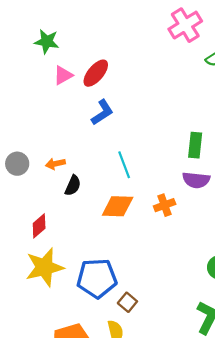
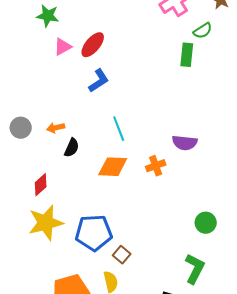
green rectangle: (195, 145) -> (187, 55), moved

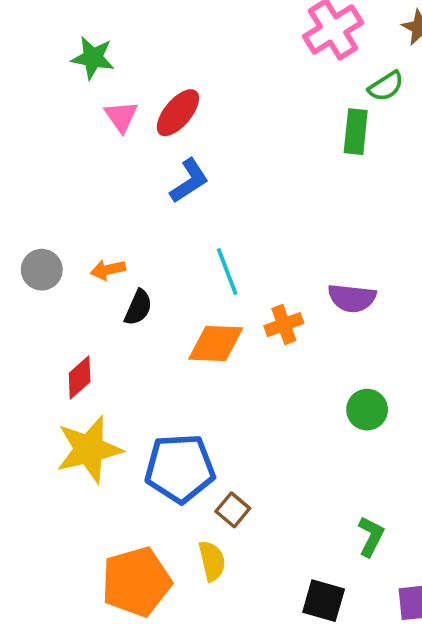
pink triangle: (63, 47) -> (121, 116), turned -36
orange cross: (156, 166) -> (284, 325), moved
green circle: (206, 223) -> (367, 410), moved
green L-shape: (195, 269) -> (371, 536), size x0.7

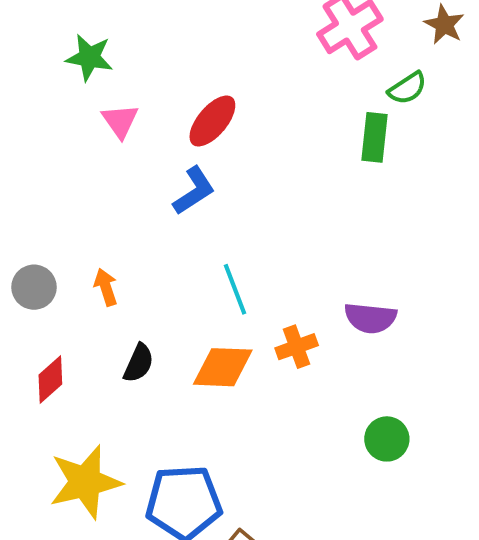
red ellipse: (178, 113) -> (212, 121), moved
orange arrow: (108, 270) -> (106, 287), turned 84
black semicircle: (138, 307) -> (139, 363), moved
red diamond: (80, 377) -> (50, 379), moved

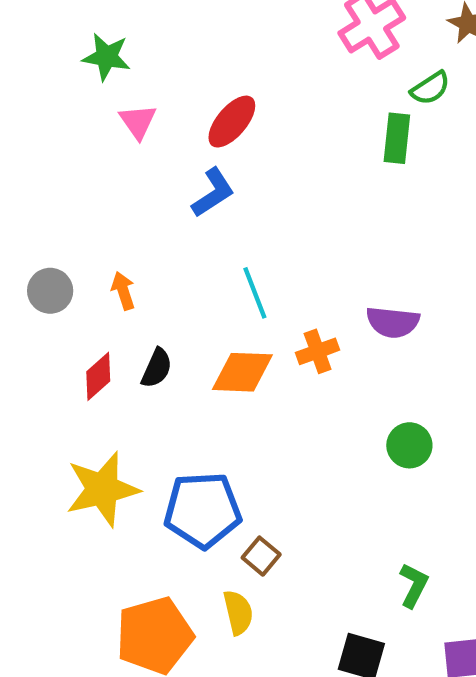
red diamond: (50, 379) -> (98, 376), moved

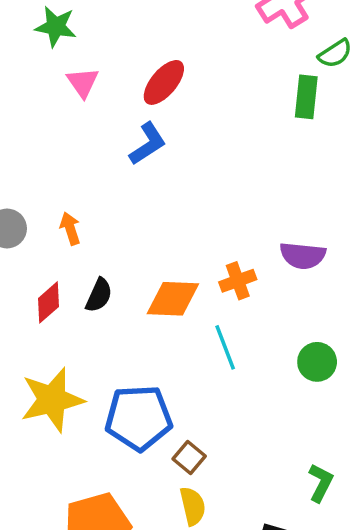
cyan line: (255, 293) -> (225, 347), moved
yellow semicircle: (238, 612) -> (193, 506), moved

